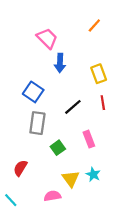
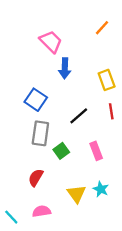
green square: (58, 148) -> (61, 151), moved
red semicircle: (20, 168) -> (36, 178), moved
pink semicircle: (52, 196) -> (42, 211), moved

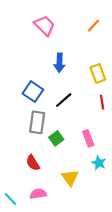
pink trapezoid: (51, 42) -> (45, 26), moved
black line: (79, 116) -> (64, 100), moved
red semicircle: (36, 178) -> (33, 163), turned -63
cyan star: (101, 189) -> (99, 163), moved

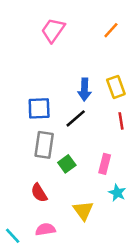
pink trapezoid: (45, 26) -> (53, 30), turned -100
blue arrow: (59, 63) -> (84, 89), moved
blue square: (33, 92) -> (39, 108), turned -36
pink rectangle: (88, 138) -> (105, 164), turned 35

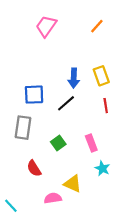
gray rectangle: (44, 145) -> (23, 128), moved
pink rectangle: (105, 164) -> (91, 143), turned -35
yellow triangle: (83, 210) -> (73, 184), turned -30
pink semicircle: (45, 229) -> (53, 198), moved

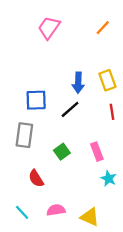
yellow triangle: (73, 184) -> (90, 217), moved
cyan line: (11, 206) -> (22, 212), moved

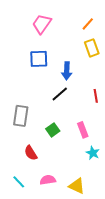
yellow rectangle: (107, 80) -> (92, 48), moved
blue square: (36, 100) -> (39, 59), moved

